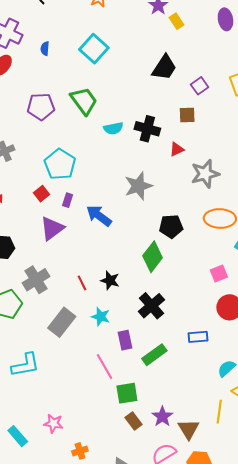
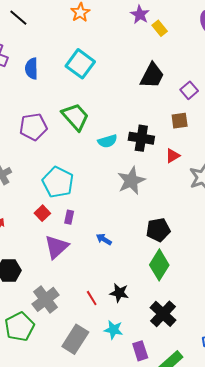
blue semicircle: (45, 49) -> (31, 69), size x1.5
gray star: (138, 186) -> (131, 181), moved
blue arrow: (99, 216) -> (104, 239), moved, size x0.6
black pentagon: (171, 226) -> (158, 230), moved

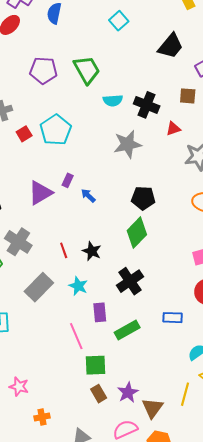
cyan square: (80, 64) -> (119, 21), moved, size x0.7
red square: (42, 213) -> (24, 134), moved
purple rectangle: (69, 217) -> (68, 180), moved
gray cross: (46, 299) -> (18, 242), turned -32

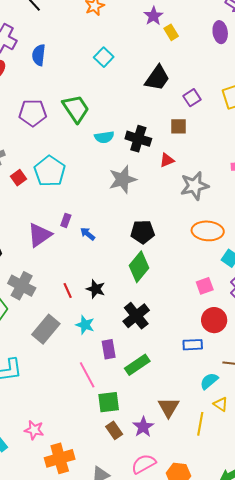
blue rectangle: (173, 318) -> (193, 345), moved
brown triangle: (152, 408) -> (169, 407), moved
orange cross: (42, 417) -> (60, 458), size x1.8

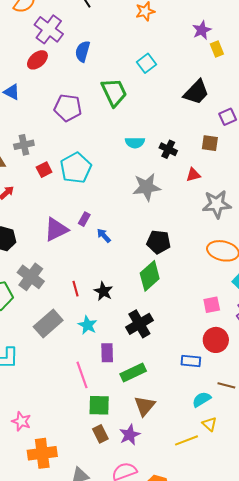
green trapezoid: (76, 109) -> (114, 92), moved
black cross: (138, 139) -> (168, 149), size x0.7
brown triangle: (169, 407) -> (145, 406), moved
yellow line: (200, 424) -> (186, 440), turned 50

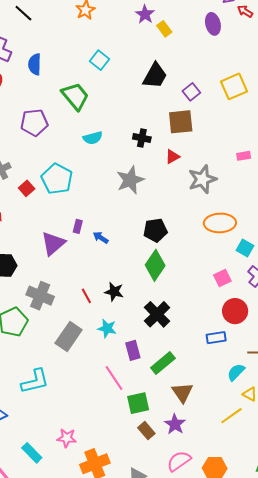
cyan semicircle: (135, 142) -> (93, 138), moved
brown square: (210, 143) -> (181, 122), size x1.5

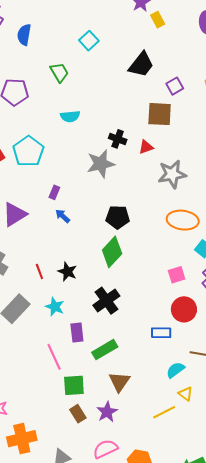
green trapezoid: (75, 96) -> (59, 72), size x0.7
black cross: (142, 138) -> (118, 139), moved
purple rectangle: (78, 226) -> (54, 192), moved

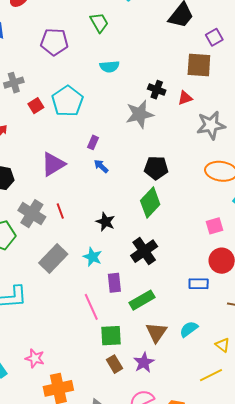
red line: (39, 271) -> (60, 211), moved
cyan semicircle: (175, 370) -> (189, 329), moved
yellow line: (164, 412) -> (211, 375), moved

